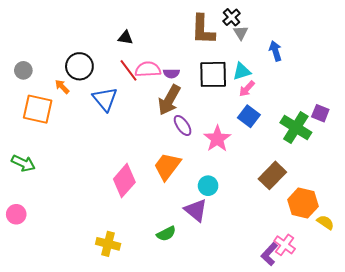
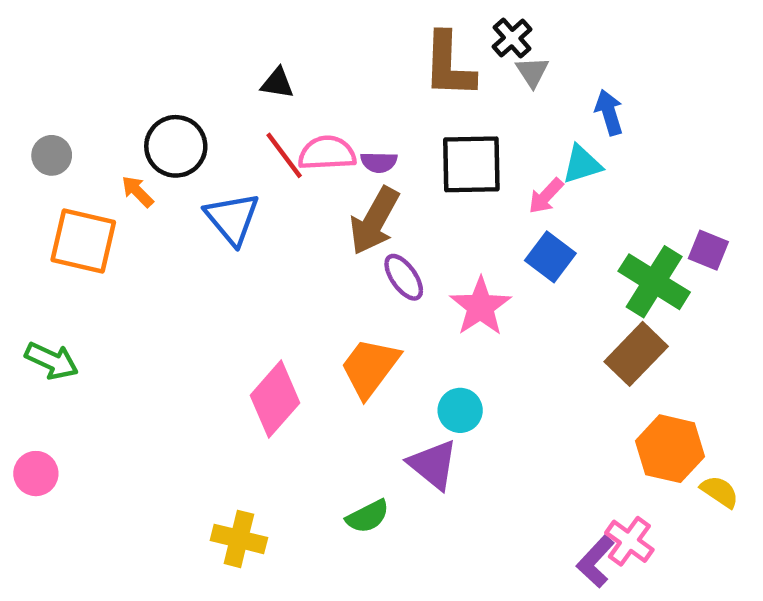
cyan triangle: (242, 71) -> (582, 164), moved
brown rectangle: (272, 175) -> (636, 354), moved

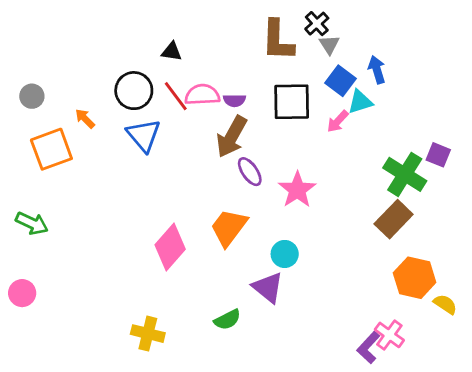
black circle: (176, 146) -> (134, 91), moved
orange square: (83, 241) -> (51, 149), turned -33
blue square: (550, 257) -> (341, 81), moved

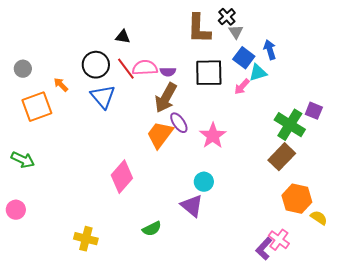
orange trapezoid: (229, 227) -> (160, 135), moved
green semicircle: (227, 320) -> (152, 229), moved
yellow cross: (148, 334) -> (86, 239), moved

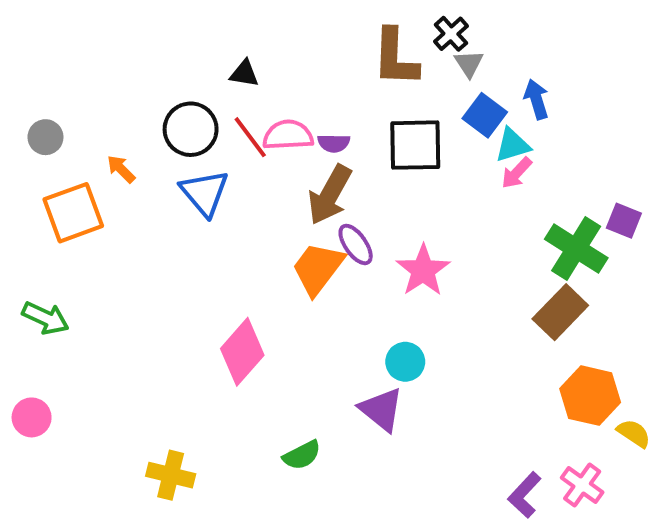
pink arrow: (242, 87) -> (517, 173), moved
pink cross: (279, 240) -> (582, 485), moved

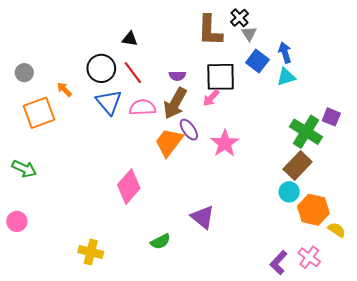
pink semicircle: (288, 135) -> (142, 107), moved
cyan triangle: (513, 145) -> (286, 77), moved
pink arrow: (517, 173) -> (211, 98), moved
cyan circle: (405, 362) -> (289, 192), moved

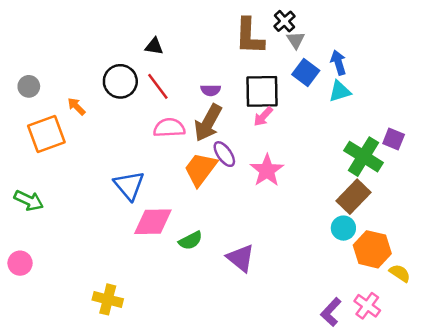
pink arrow: (211, 98) -> (263, 116), moved
blue triangle: (109, 102) -> (129, 185), moved
pink diamond: (129, 187) -> (153, 222), turned 48
green semicircle: (160, 241) -> (190, 241), moved

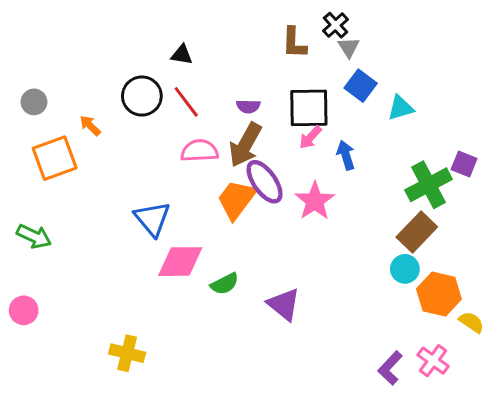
brown L-shape: (249, 36) -> (294, 43), size x0.7
blue arrow: (338, 63) -> (346, 155), moved
purple ellipse: (224, 154) -> (265, 182), size x1.4
green cross: (363, 157) -> (429, 185), turned 30

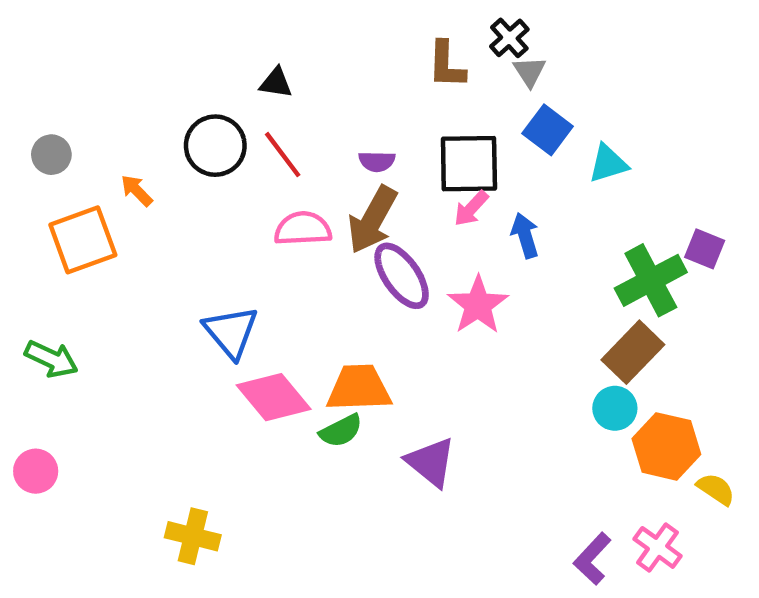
orange trapezoid: (236, 199) -> (359, 388), moved, turned 51
pink diamond: (180, 262) -> (274, 397), turned 51

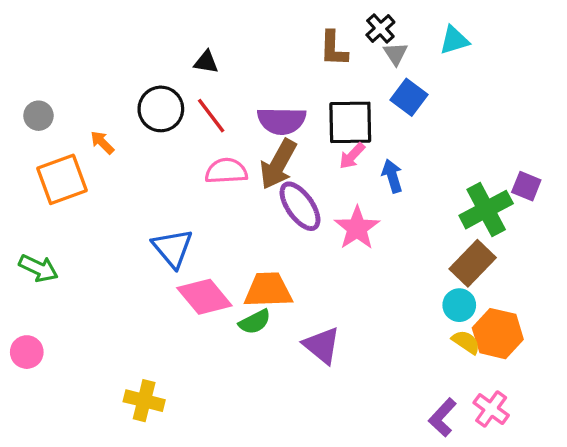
purple semicircle: (377, 161) -> (282, 121), size x1.8
cyan triangle: (608, 164) -> (454, 40), moved
yellow semicircle: (716, 489) -> (466, 342), moved

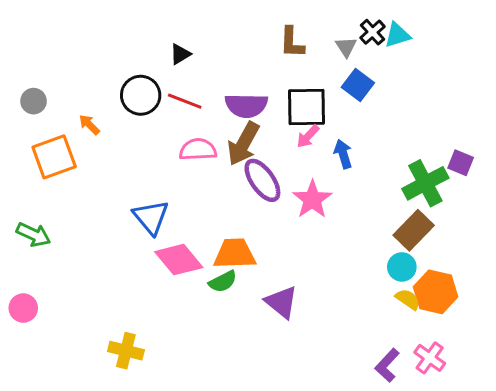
black cross: (380, 29) -> (372, 32), moved
black triangle: (206, 62) -> (180, 54), turned -40
red line: (211, 116) -> (185, 101), turned -32

